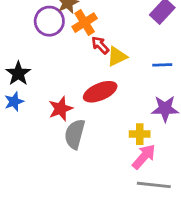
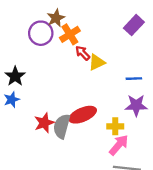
blue line: (162, 65) -> (134, 79), moved
red ellipse: (100, 92) -> (83, 115), moved
red star: (61, 109) -> (44, 123), moved

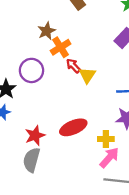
purple circle: (41, 33) -> (31, 70), moved
yellow triangle: (97, 62) -> (87, 75), turned -30
gray semicircle: (62, 126) -> (31, 160), moved

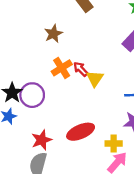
orange cross: (61, 47) -> (62, 68), moved
purple circle: (31, 70) -> (32, 95), moved

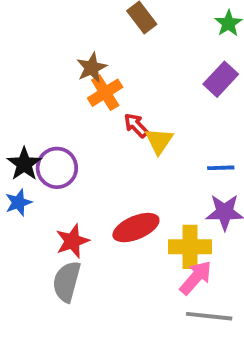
orange cross: (62, 68) -> (105, 93), moved
yellow cross: (114, 143) -> (190, 247), size x1.5

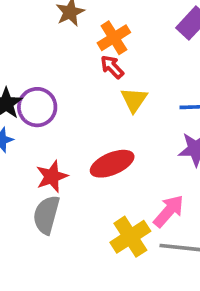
orange cross: (105, 93) -> (114, 38), moved
yellow triangle: (159, 141) -> (134, 100), moved
yellow cross: (190, 247) -> (130, 237), moved, turned -33

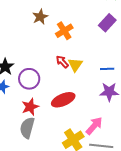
red arrow: (112, 67) -> (62, 62), moved
purple circle: (37, 107) -> (29, 79), moved

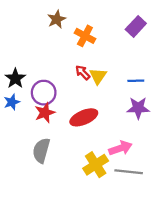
orange cross: (64, 31) -> (85, 36), turned -30
red star: (30, 107) -> (45, 113), moved
pink arrow: (94, 126) -> (120, 148), turned 30

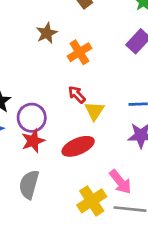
orange cross: (85, 36) -> (79, 52), turned 30
yellow triangle: (98, 76) -> (94, 111), moved
pink arrow: (120, 148) -> (120, 182), turned 70

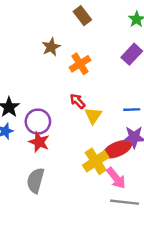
red star: (33, 141) -> (39, 142), turned -30
red ellipse: (78, 146) -> (117, 149), moved
yellow cross: (92, 201) -> (96, 161), moved

